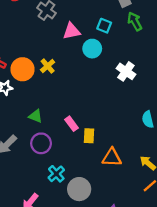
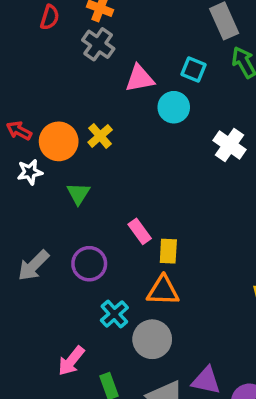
green triangle: (36, 116) -> (78, 194), moved, turned 40
orange triangle: (112, 157) -> (163, 291), moved

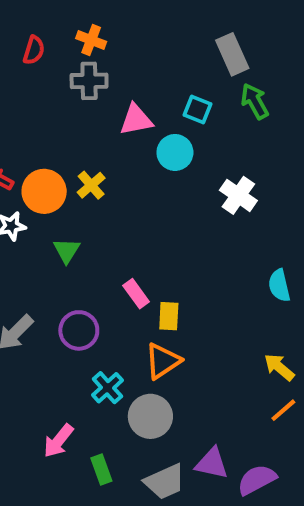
gray cross: (98, 44) -> (89, 81), turned -36
orange triangle: (163, 291) -> (163, 361), turned -36

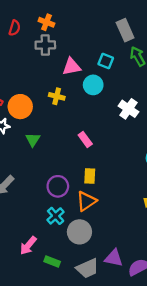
yellow cross: (91, 185) -> (57, 96), moved, turned -35
pink rectangle: (136, 294) -> (85, 140), moved
purple circle: (79, 330) -> (58, 186), moved
green rectangle: (101, 469) -> (52, 262), turned -49

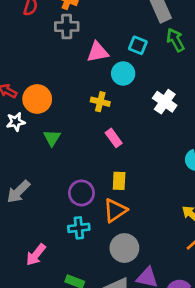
yellow cross: (57, 96) -> (100, 102), moved
cyan cross: (56, 216) -> (79, 228), turned 36
gray circle: (79, 232) -> (124, 248), moved
pink arrow: (28, 246) -> (36, 255), moved

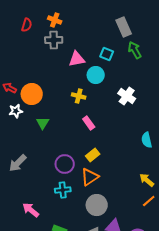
yellow rectangle: (119, 181) -> (93, 155), turned 48
pink arrow: (36, 255) -> (31, 210), turned 90

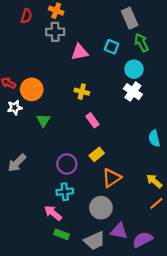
cyan circle: (96, 75) -> (134, 69), moved
orange triangle: (90, 177) -> (112, 178), moved
pink arrow: (31, 210) -> (53, 213), moved

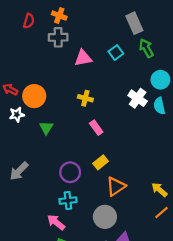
cyan square: (112, 47) -> (116, 53), turned 32
cyan circle: (134, 69) -> (160, 80), moved
cyan semicircle: (154, 138) -> (159, 106), moved

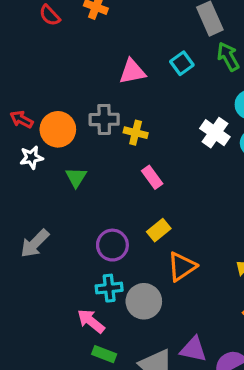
red semicircle: (29, 21) -> (50, 15), turned 120
gray cross: (58, 37) -> (104, 119), moved
gray circle: (105, 217) -> (144, 301), moved

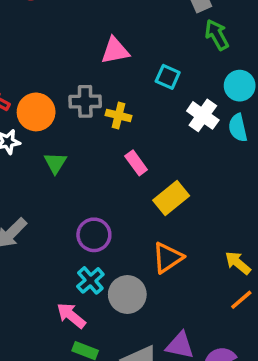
cyan square: (182, 63) -> (168, 77), moved, turned -30
yellow rectangle: (159, 230) -> (171, 198), moved, size x1.4
cyan cross: (109, 288) -> (90, 280), turned -35

